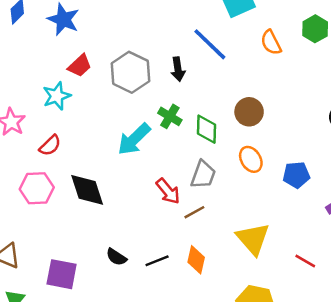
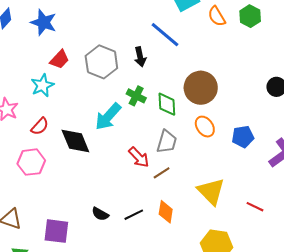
orange semicircle: (271, 43) -> (217, 16), moved
brown circle: (249, 112) -> (201, 88), size x1.4
black diamond: (87, 190) -> (75, 141), moved

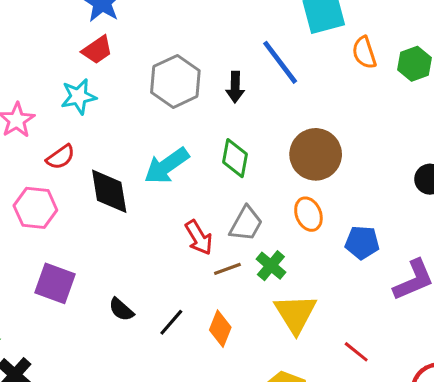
red trapezoid: (60, 59) -> (97, 50), moved
green cross: (136, 96) -> (271, 266), moved
green diamond: (167, 104) -> (235, 158), moved
black line: (134, 215) -> (171, 322), turned -36
purple square: (56, 231) -> (55, 283), moved

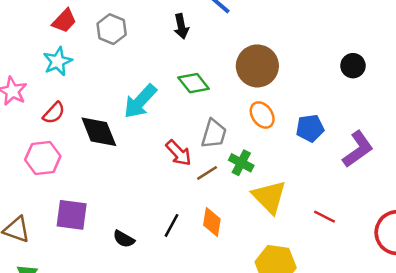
gray hexagon: (175, 81) -> (112, 29), moved, size x0.7
green diamond: (235, 158) -> (194, 83), turned -36
black semicircle: (121, 310) -> (124, 239), moved

